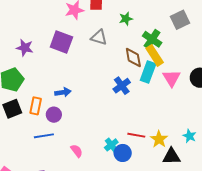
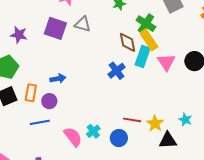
gray triangle: (99, 37) -> (83, 24), moved
cyan cross: (111, 145) -> (93, 131), moved
pink semicircle: (77, 151) -> (73, 137), size x1.5

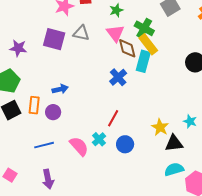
pink triangle: (166, 62) -> (115, 33), moved
red line: (132, 120) -> (113, 118), moved, turned -66
blue line: (40, 122) -> (44, 145), moved

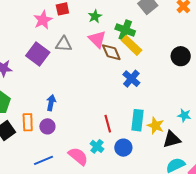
purple square: (54, 39) -> (38, 54), turned 30
cyan rectangle: (143, 61) -> (138, 120), moved
blue cross: (118, 77) -> (131, 79), moved
blue arrow: (60, 89) -> (51, 103), turned -56
red line: (113, 118) -> (108, 124), turned -36

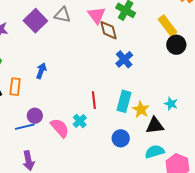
yellow rectangle: (132, 45) -> (167, 26), moved
purple circle: (47, 126) -> (35, 116), moved
blue circle: (123, 148) -> (121, 138), moved

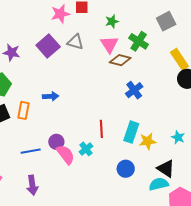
brown diamond: (108, 30) -> (120, 60), turned -65
blue arrow: (41, 71) -> (51, 96), turned 63
yellow star: (141, 109) -> (148, 141), turned 30
purple circle: (35, 116) -> (56, 142), moved
black triangle: (155, 126) -> (166, 169), moved, turned 36

